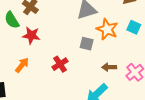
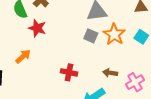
gray square: (87, 44) -> (91, 36), moved
red cross: (60, 64) -> (69, 72), moved, turned 35

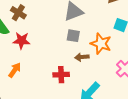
orange star: (114, 34) -> (101, 44), moved
brown arrow: (110, 73) -> (82, 57), moved

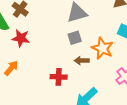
gray square: (73, 36) -> (75, 38), turned -32

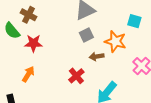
red cross: (59, 77) -> (76, 76), turned -35

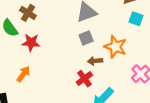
cyan square: (134, 21) -> (136, 19), moved
red cross: (76, 76) -> (84, 79), moved

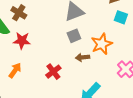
orange star: (115, 47) -> (102, 44), turned 30
red cross: (84, 79) -> (53, 72), moved

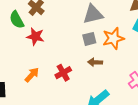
orange star: (102, 44) -> (113, 38), moved
orange arrow: (15, 70) -> (32, 75), moved

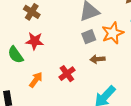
green semicircle: (17, 20) -> (16, 55), moved

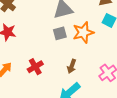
brown arrow: (98, 59) -> (72, 66), moved, turned -72

